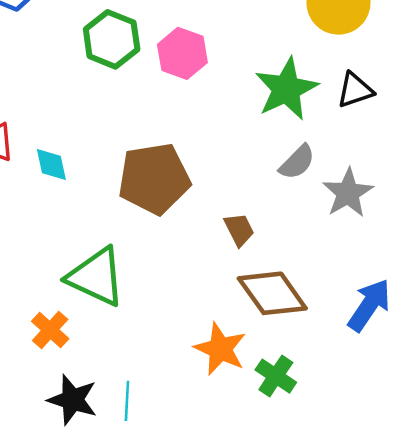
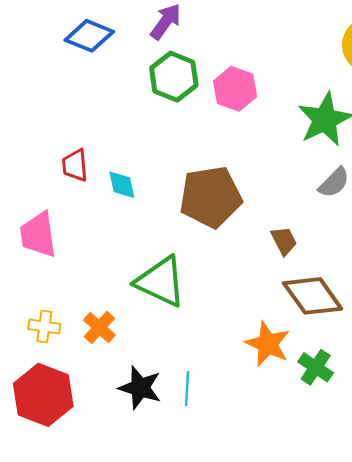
orange cross: (50, 330) -> (99, 328), moved

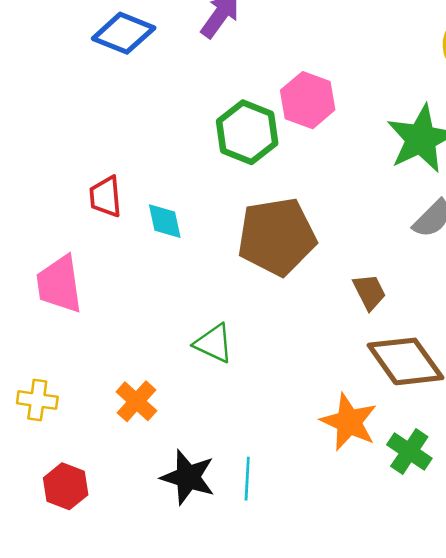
green hexagon: (174, 77) -> (247, 132), moved
green triangle: (161, 282) -> (214, 343), size x0.6
yellow cross: (44, 327) -> (37, 400), moved
red hexagon: (43, 395) -> (66, 486), size x0.6

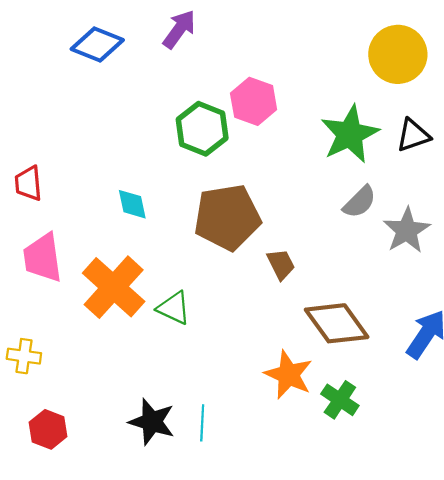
red trapezoid: (106, 197) -> (28, 183), moved
brown trapezoid: (369, 292) -> (281, 264), moved
orange cross: (136, 401) -> (114, 287), moved, size x1.8

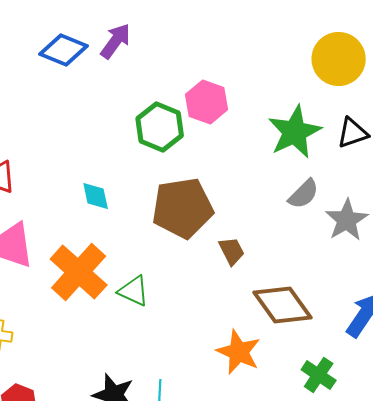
purple arrow: (179, 29) -> (116, 41), moved
green cross: (340, 400) -> (319, 375), moved

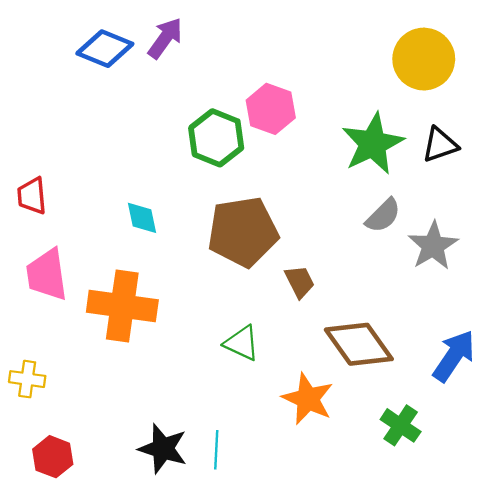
orange cross: (79, 272) -> (122, 306), turned -34
green triangle: (134, 291) -> (242, 343), moved

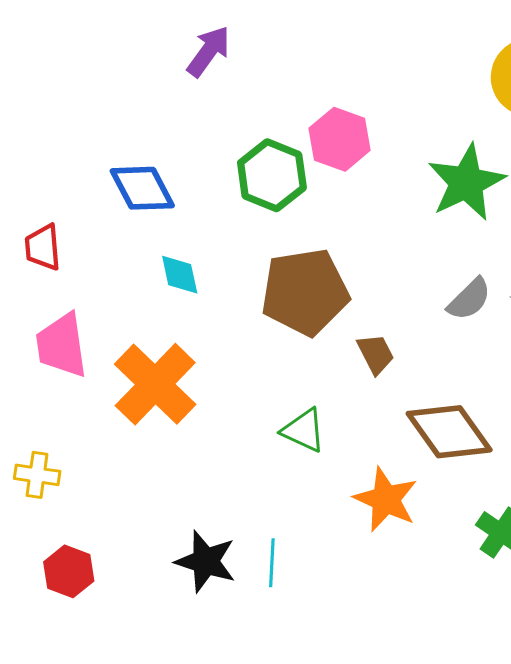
blue diamond: (105, 49) -> (142, 188), moved, turned 40
gray semicircle: (383, 216) -> (469, 299), moved
orange cross: (122, 306) -> (155, 384), turned 36

